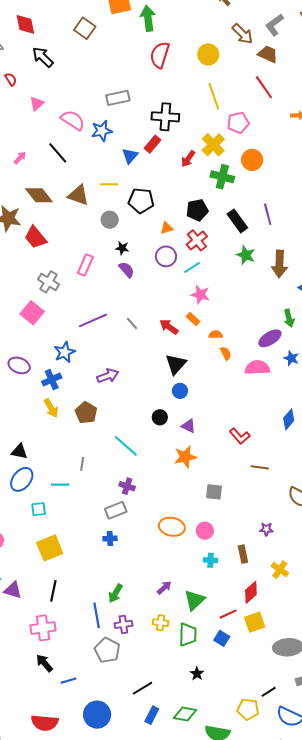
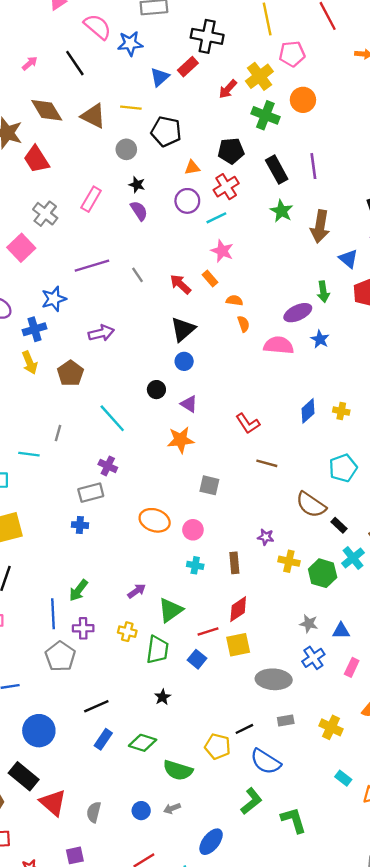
yellow cross: (280, 570) -> (289, 561), moved, turned -30

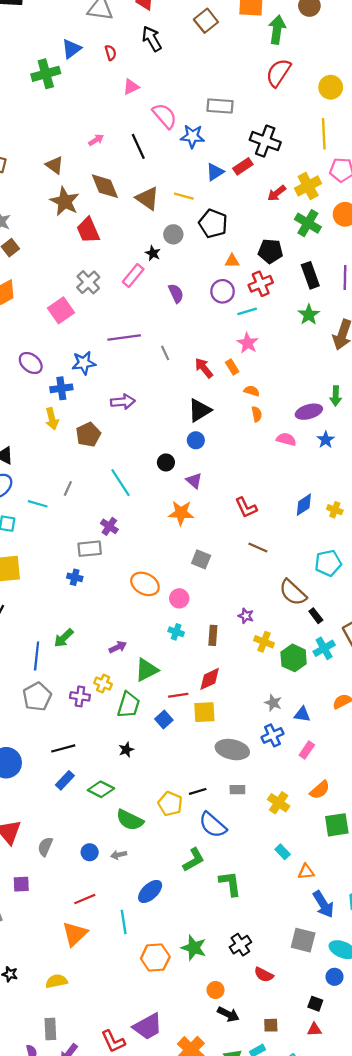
black star: (137, 185) -> (153, 253), moved
pink semicircle: (279, 345) -> (286, 439), size x0.7
purple cross: (83, 628) -> (80, 696), moved

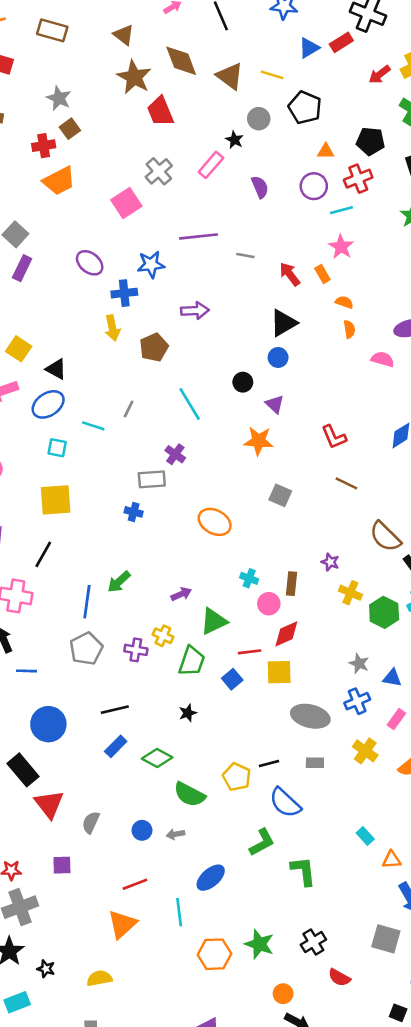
gray line: (165, 353) -> (245, 255), turned -56
pink circle: (179, 598) -> (269, 604), moved
yellow cross: (279, 803) -> (365, 751), moved

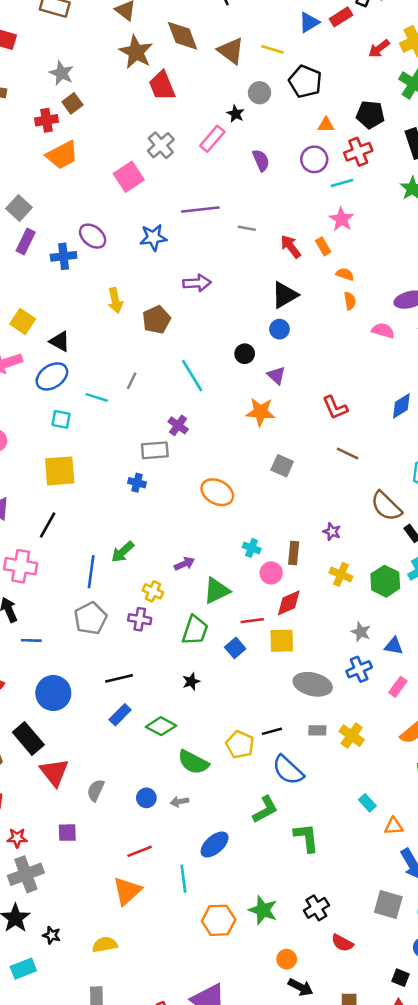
blue cross: (124, 293) -> (64, 256), moved
yellow cross: (350, 593) -> (341, 574), moved
yellow cross: (163, 636) -> (153, 591), moved
yellow cross: (365, 751) -> (352, 736), moved

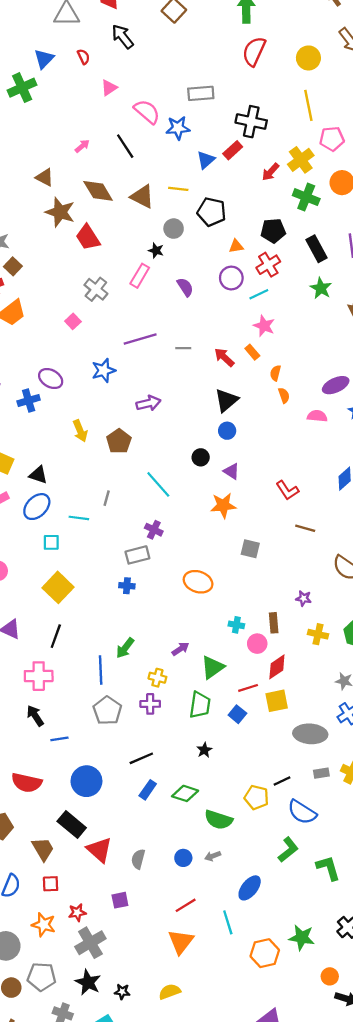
pink square: (129, 177) -> (73, 321), size x0.6
orange semicircle: (345, 274) -> (275, 373), turned -84
yellow square: (60, 471) -> (58, 587), turned -32

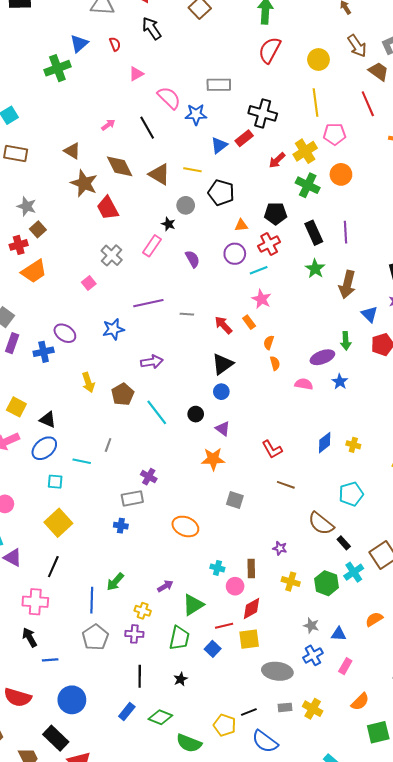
cyan line: (158, 484) -> (157, 412), moved
black line: (141, 758) -> (140, 676), moved, turned -70

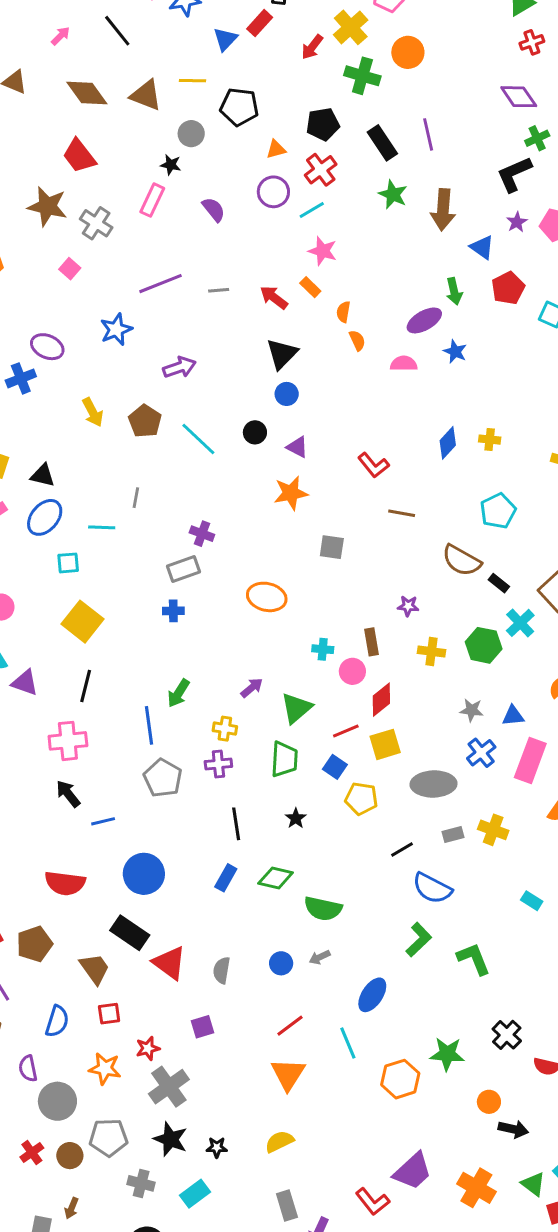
brown star: (84, 183) -> (47, 206), moved
pink rectangle: (345, 666) -> (530, 761), size x1.8
yellow pentagon: (225, 725) -> (361, 799), moved

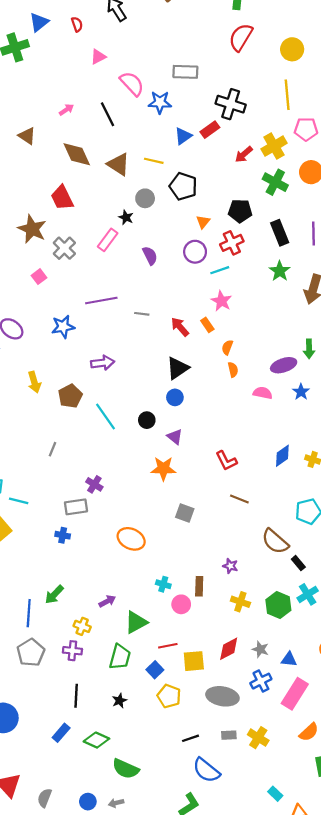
orange triangle: (276, 149) -> (203, 222), turned -48
cyan line: (102, 527) -> (19, 501), moved
red diamond: (381, 700) -> (229, 649), moved

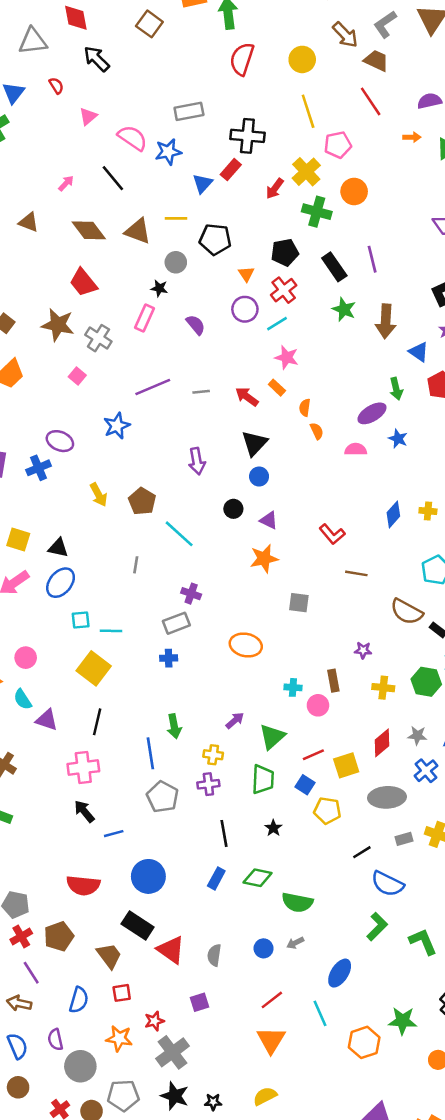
purple arrow: (103, 363) -> (197, 461), moved, turned 100
cyan line: (106, 417) -> (179, 534), moved
green arrow: (54, 595) -> (174, 726), turned -42

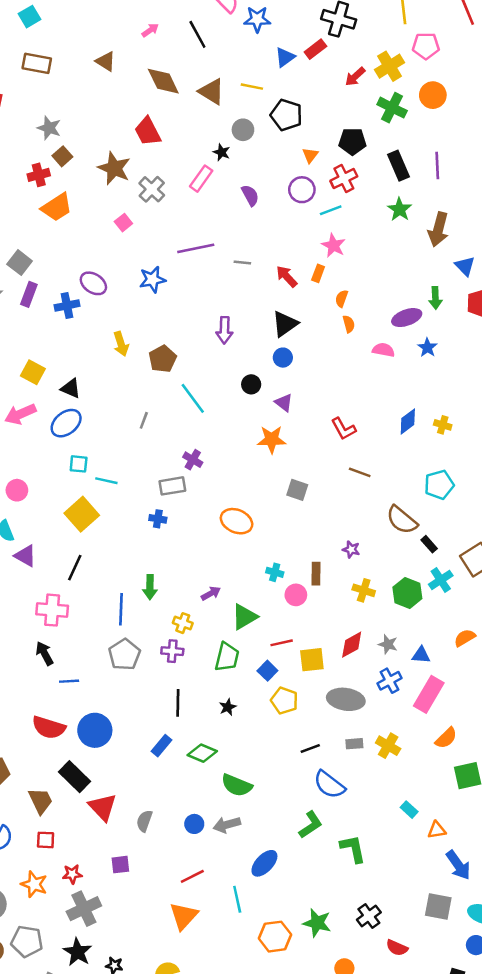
orange rectangle: (277, 388) -> (318, 273), turned 56
red semicircle: (83, 885) -> (49, 727), moved
gray arrow: (295, 943) -> (227, 825), size x1.5

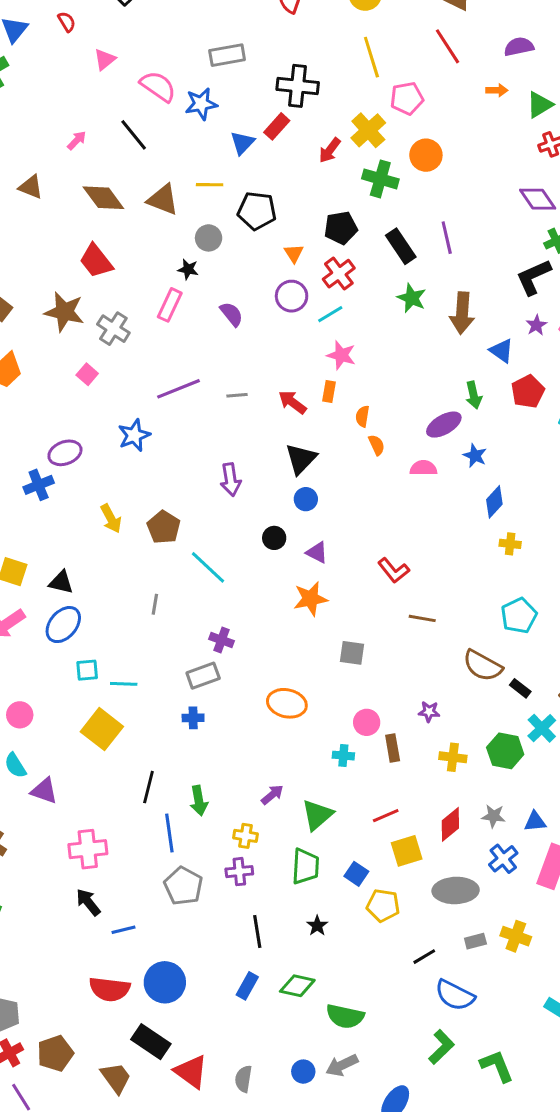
purple ellipse: (93, 283) -> (65, 453), turned -45
blue diamond: (408, 421) -> (494, 502), moved
black line: (75, 568) -> (148, 787), moved
pink circle: (296, 595) -> (367, 722), moved
red line: (282, 643) -> (386, 816), moved

